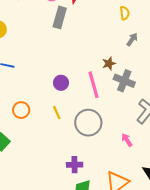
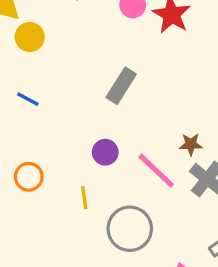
gray rectangle: (60, 17) -> (121, 86), moved
pink line: (94, 85) -> (156, 171), turned -48

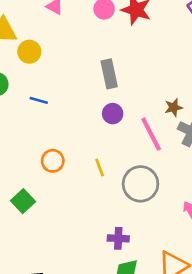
gray rectangle: (121, 86) -> (109, 74), turned -32
purple circle: (105, 152) -> (113, 114), moved
pink line: (156, 171) -> (151, 134), turned 32

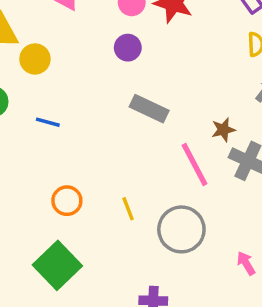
gray rectangle: (109, 74) -> (149, 109), moved, turned -52
purple circle: (113, 114) -> (128, 48), moved
green square: (23, 201) -> (57, 265), moved, size x1.5

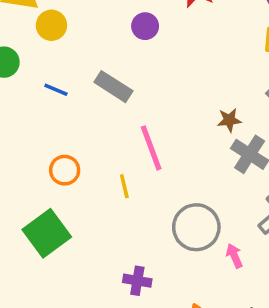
gray rectangle: (149, 109) -> (113, 87), moved
pink line: (194, 164) -> (151, 148), moved
gray circle: (181, 229) -> (196, 227), moved

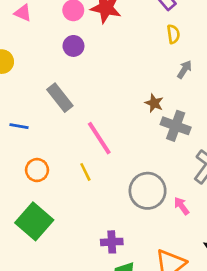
gray rectangle: (113, 87) -> (60, 98), turned 32
blue line: (56, 90) -> (19, 126), moved
brown star: (229, 120) -> (154, 103), turned -30

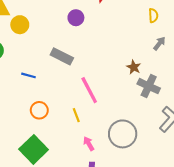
gray rectangle: (60, 98) -> (62, 56), turned -30
pink arrow: (182, 206) -> (89, 144), moved

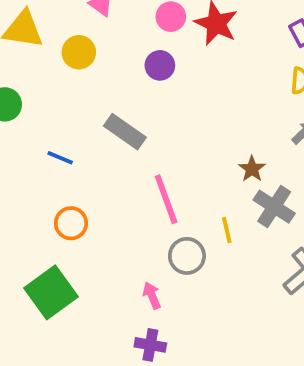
yellow circle: (20, 25) -> (79, 52), moved
yellow line: (76, 115) -> (227, 230), moved
gray circle: (123, 134) -> (187, 256), moved, size x0.7

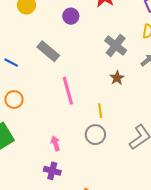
gray cross: (274, 207) -> (116, 46), moved
gray circle: (187, 256) -> (95, 135), moved

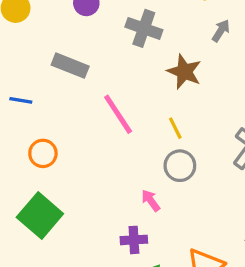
gray cross: (116, 46) -> (144, 28), moved
brown star: (117, 78) -> (184, 72), size x1.5
pink arrow: (55, 143) -> (151, 201), moved

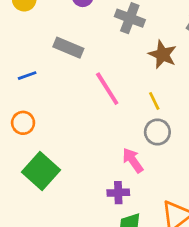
blue line: (21, 100) -> (27, 76), turned -30
orange circle: (43, 153) -> (23, 123), moved
pink arrow: (151, 201) -> (133, 160), size x1.4

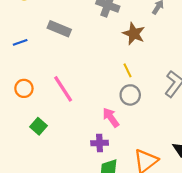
blue line: (27, 76) -> (20, 42), moved
pink line: (107, 89) -> (63, 89), moved
green square: (41, 171) -> (38, 126), size x0.6

